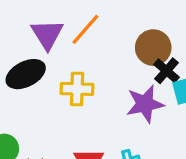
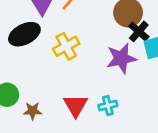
yellow cross: (77, 89) -> (66, 46), turned -30

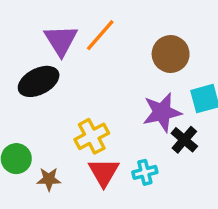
black cross: (139, 31) -> (184, 140), moved
yellow cross: (66, 46) -> (92, 136), moved

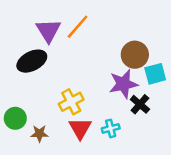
brown circle: (171, 54) -> (135, 55), moved

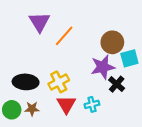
orange line: (78, 27) -> (64, 36), moved
black ellipse: (32, 61) -> (26, 82), moved, turned 30
green circle: (15, 118) -> (12, 110), moved

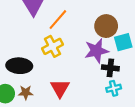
yellow cross: (59, 82) -> (52, 46), moved
black cross: (117, 84) -> (110, 68), turned -35
cyan cross: (92, 104) -> (114, 88), moved

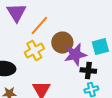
brown circle: (106, 26) -> (62, 43), moved

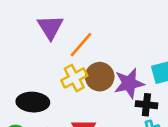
brown circle: (62, 43) -> (100, 77), moved

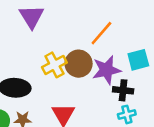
orange line: (81, 45) -> (101, 33), moved

